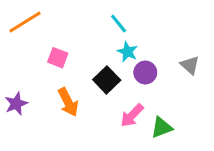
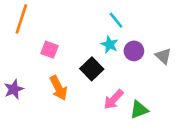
orange line: (25, 22) -> (21, 19), turned -40
cyan line: (119, 24) -> (116, 20), moved
purple circle: (145, 73) -> (134, 51), moved

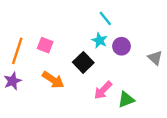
orange line: (21, 19) -> (17, 51), moved
gray triangle: (163, 56) -> (155, 58), moved
orange arrow: (59, 88) -> (53, 80), turned -30

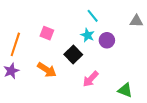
pink square: (45, 45) -> (47, 33), moved
gray triangle: (155, 58) -> (136, 21), moved, turned -40
green triangle: (126, 100) -> (125, 90), moved, turned 42

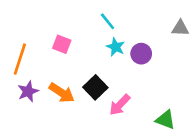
cyan line: (93, 16) -> (108, 21), moved
black square: (73, 55) -> (95, 87), moved
purple star: (11, 71) -> (28, 91), moved

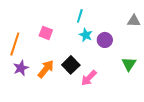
cyan line: (108, 21) -> (80, 16), turned 56
orange arrow: (62, 93) -> (46, 69), turned -84
green triangle: (165, 120) -> (129, 64), moved, turned 42

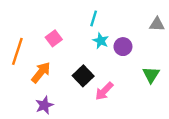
pink square: (46, 33) -> (54, 38), turned 32
purple star: (21, 68) -> (44, 105), moved
orange arrow: (46, 69) -> (41, 72), moved

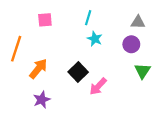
gray triangle: (157, 24) -> (138, 22), moved
pink square: (54, 38) -> (45, 20), moved, turned 32
purple circle: (123, 47) -> (131, 44), moved

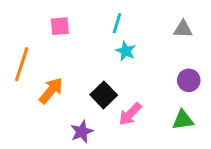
purple circle: (131, 44) -> (189, 80), moved
green triangle: (142, 71) -> (183, 120), moved, turned 49
purple star: (42, 100) -> (82, 132), moved

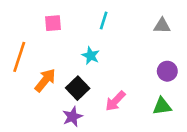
cyan star: (126, 51) -> (91, 56), moved
black square: (104, 95) -> (78, 88), moved

